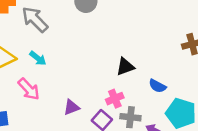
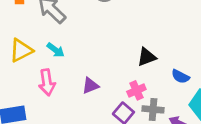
pink arrow: (29, 89) -> (47, 82), turned 35
purple triangle: (71, 107) -> (90, 86), moved

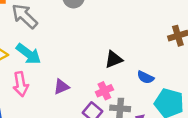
cyan arrow: (56, 50) -> (28, 54), size x1.5

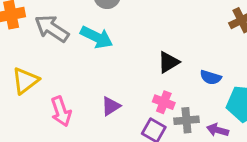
cyan arrow: (28, 54) -> (97, 37), moved
pink cross: (104, 91) -> (164, 102), turned -35

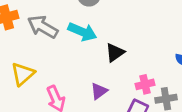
black triangle: (168, 62) -> (115, 53), moved
pink cross: (164, 102) -> (145, 84), turned -30

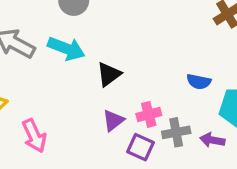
purple triangle: (99, 91) -> (113, 120), moved

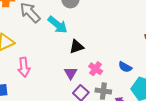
pink cross: (149, 114) -> (96, 69), moved, turned 32
purple triangle: (113, 120) -> (71, 73), turned -40

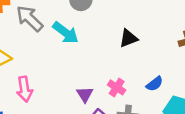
black triangle: (77, 47) -> (128, 38), moved
blue semicircle: (125, 67) -> (155, 84), turned -64

